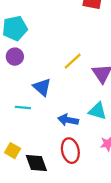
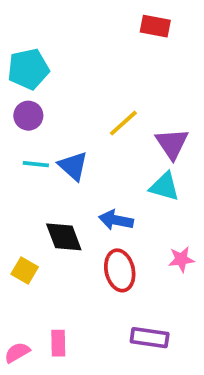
cyan line: (23, 108) -> (36, 164), moved
cyan triangle: (98, 111) -> (164, 187), moved
black diamond: (36, 163) -> (64, 237), moved

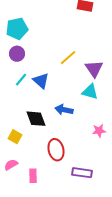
cyan line: (36, 164) -> (21, 80), turned -56
red ellipse: (120, 270) -> (56, 150), moved
pink semicircle: (17, 353) -> (11, 165), moved

